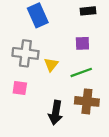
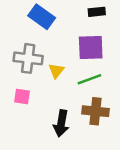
blue rectangle: (38, 15) -> (42, 17), turned -30
purple square: (82, 43) -> (91, 47), size x1.6

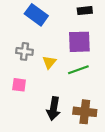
gray cross: (28, 58) -> (24, 51), size x0.7
brown cross: (96, 111) -> (85, 112), moved

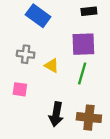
yellow triangle: (49, 62) -> (52, 66), turned -40
green line: (78, 70) -> (82, 73), turned -54

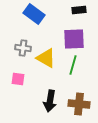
yellow triangle: (52, 66) -> (46, 58), size x1.5

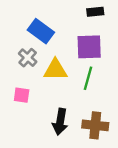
blue rectangle: (34, 14) -> (41, 31), moved
gray cross: (23, 48) -> (28, 58), turned 35
yellow triangle: (46, 58) -> (55, 70), turned -30

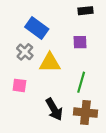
purple square: (89, 47) -> (80, 42), size x0.6
green line: (88, 78) -> (81, 82), moved
black arrow: (60, 122) -> (54, 109), turned -40

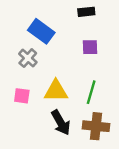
black rectangle: (85, 11) -> (86, 12), moved
yellow triangle: (50, 63) -> (56, 91), moved

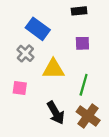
yellow triangle: (56, 91) -> (53, 69), moved
brown cross: (96, 126) -> (88, 116), turned 30

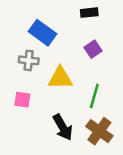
purple square: (82, 43) -> (93, 49), turned -32
gray cross: (25, 53) -> (29, 60), turned -36

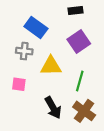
purple square: (93, 49) -> (79, 41), size x1.5

